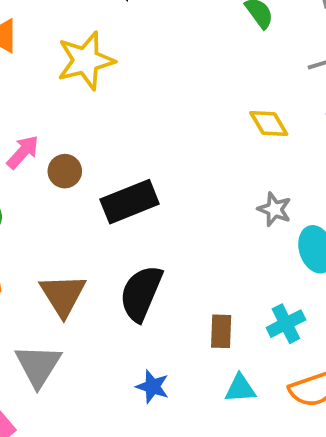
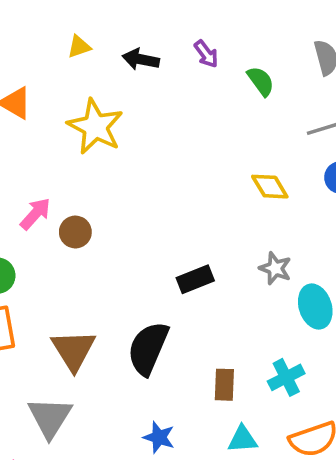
yellow star: (86, 61) -> (95, 127), turned -30
black rectangle: (130, 202) -> (195, 279), moved, size x0.7

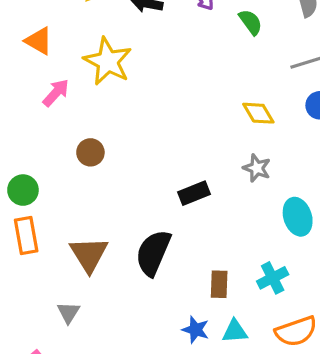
pink arrow: (35, 214) -> (56, 93), moved
gray star: (275, 268) -> (257, 168), moved
gray triangle: (50, 417) -> (68, 312), size x0.6
blue star: (159, 437) -> (196, 330), moved

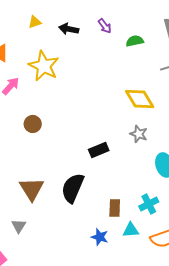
green semicircle: (251, 22) -> (135, 41), turned -66
yellow diamond: (258, 113) -> (140, 99), size x1.4
cyan triangle: (235, 331) -> (131, 230), moved

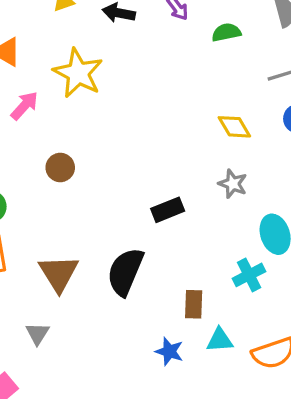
yellow diamond: (140, 99) -> (234, 127), size x0.7
cyan cross: (149, 204) -> (249, 275), moved

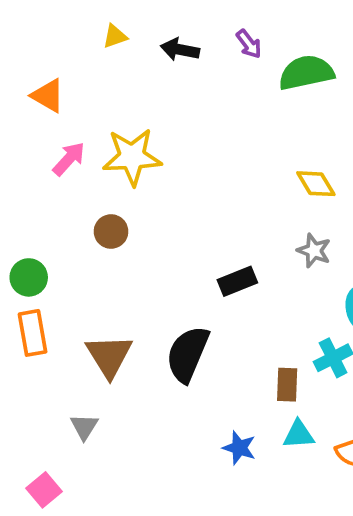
green semicircle: (226, 32) -> (306, 73), size x1.6
yellow star: (78, 73) -> (132, 157), moved, turned -30
brown rectangle: (194, 304) -> (287, 385), moved

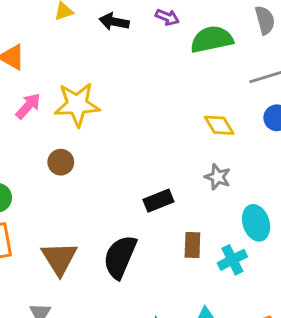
purple arrow: (249, 44) -> (167, 17), turned -30
brown rectangle: (287, 385) -> (192, 245), moved

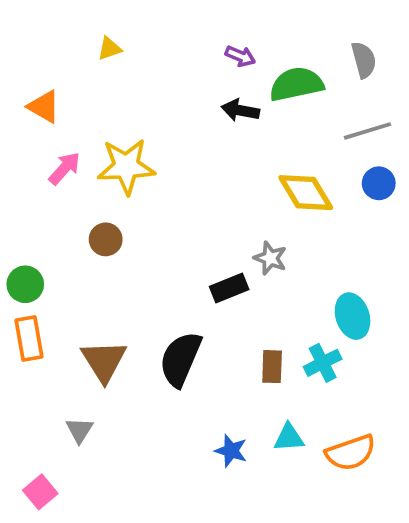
black arrow: (114, 22) -> (240, 110), moved
yellow diamond: (219, 125) -> (306, 193), size x1.4
gray star: (218, 177) -> (270, 258), moved
brown rectangle: (192, 245) -> (272, 367), moved

